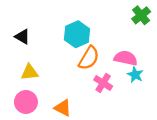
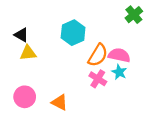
orange semicircle: (89, 58) -> (98, 55), moved
yellow triangle: (30, 72) -> (28, 53), moved
cyan star: (135, 75) -> (119, 72), moved

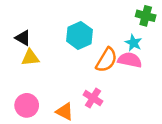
green cross: (134, 15) -> (146, 16), turned -36
cyan star: (119, 72) -> (133, 43), moved
pink cross: (98, 79) -> (93, 98), moved

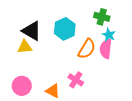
green cross: (146, 16) -> (102, 17), moved
black triangle: (23, 38) -> (32, 31), moved, size x1.5
pink semicircle: (130, 60) -> (106, 49), turned -96

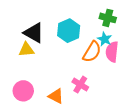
cyan star: (109, 35) -> (105, 39), moved

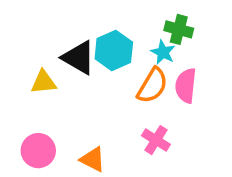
black triangle: (34, 33) -> (79, 58), moved
cyan star: (105, 39) -> (163, 52), moved
pink cross: (80, 85) -> (156, 140), moved

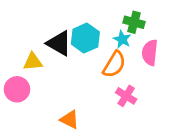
pink semicircle: (186, 86) -> (150, 53), moved
pink cross: (156, 140) -> (126, 96), moved
pink circle: (38, 151) -> (17, 89), moved

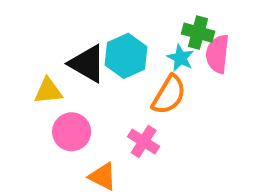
pink semicircle: (150, 53) -> (217, 54), moved
pink circle: (17, 89) -> (72, 132), moved
pink cross: (126, 96) -> (144, 141), moved

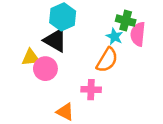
cyan hexagon: (126, 56) -> (63, 17), moved
pink circle: (72, 132) -> (45, 69), moved
pink cross: (144, 141) -> (91, 90), turned -30

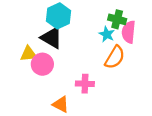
orange semicircle: (107, 60) -> (115, 57), moved

